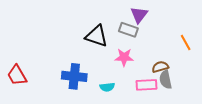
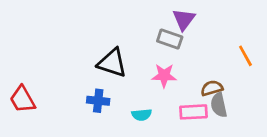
black triangle: (97, 36) -> (112, 63), moved
blue cross: (74, 76) -> (98, 101), size x0.7

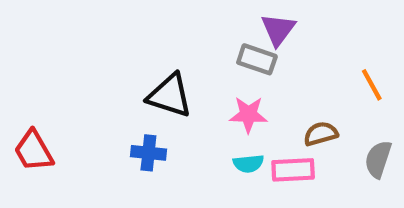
gray semicircle: (219, 105) -> (378, 159), moved, turned 30
cyan semicircle: (142, 115) -> (248, 164), moved

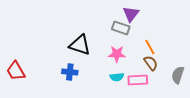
orange line: (372, 85) -> (150, 47), moved
brown semicircle: (321, 134) -> (151, 63), turned 70

